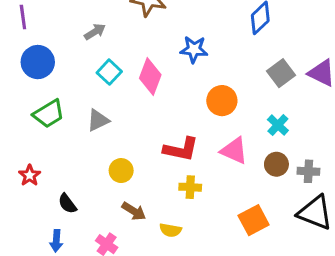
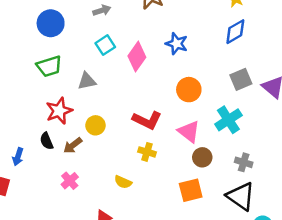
cyan cross: (278, 125) -> (228, 120), size x1.5
brown circle: (276, 164) -> (202, 157), moved
red star: (30, 175) -> (59, 111), moved, size x1.5
brown arrow: (134, 211) -> (73, 145), moved, turned 96
blue arrow: (56, 241) -> (18, 157), moved

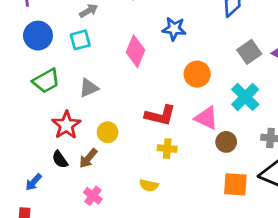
cyan square: (105, 45) -> (80, 40), moved, turned 30
blue arrow: (18, 157) -> (33, 182), turned 36
orange square: (191, 190) -> (235, 184), moved, turned 30

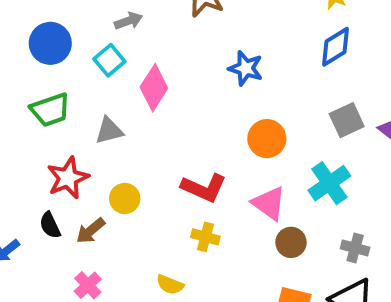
cyan square: (80, 40) -> (109, 60), turned -35
pink diamond: (135, 51) -> (154, 88), moved

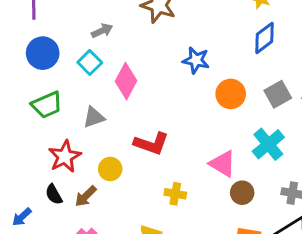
orange circle: (267, 139) -> (231, 94), moved
red L-shape: (204, 188) -> (151, 143), moved

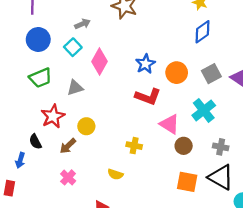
blue star: (196, 60) -> (145, 64), moved, turned 30
red L-shape: (151, 143) -> (148, 97), moved
black semicircle: (54, 194) -> (35, 142), moved
blue arrow: (22, 217) -> (20, 160), turned -32

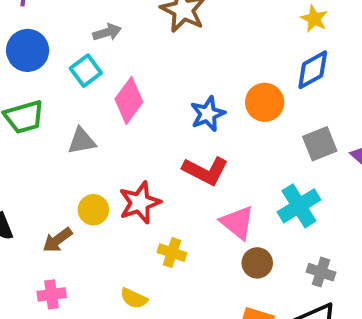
orange circle: (177, 73) -> (265, 102), moved
red star: (53, 116) -> (140, 203), moved
pink cross: (68, 177) -> (52, 294), turned 32

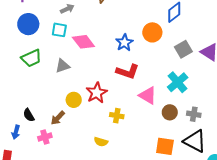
cyan square: (86, 71) -> (59, 30), turned -35
pink diamond: (129, 100) -> (83, 42), turned -65
brown circle: (257, 263) -> (170, 112), moved
pink cross: (52, 294) -> (45, 137), moved

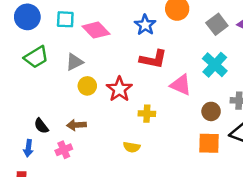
yellow circle: (74, 100) -> (87, 86), moved
brown circle: (170, 112) -> (211, 111), moved
brown arrow: (58, 118) -> (76, 125), turned 49

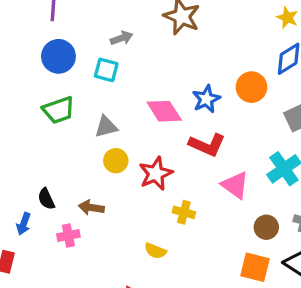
pink diamond: (96, 30) -> (164, 111), moved

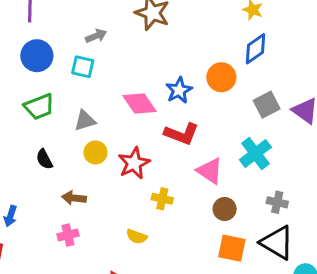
black semicircle: (46, 199) -> (44, 159), moved
brown circle: (266, 227) -> (225, 209), moved
pink cross: (68, 235) -> (68, 235), moved

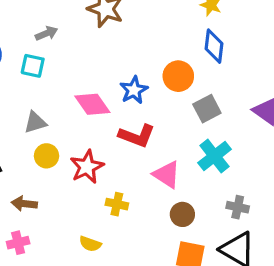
blue diamond: (256, 49) -> (214, 46), turned -48
gray square: (267, 105) -> (207, 109), moved

